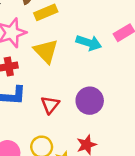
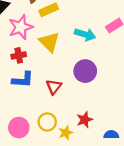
purple circle: (90, 101) -> (85, 71), moved

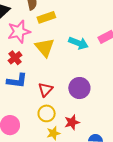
red cross: (19, 55) -> (15, 58), turned -32
purple circle: (85, 71) -> (79, 88), moved
yellow circle: (47, 122) -> (47, 113), moved

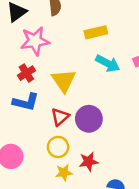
yellow rectangle: (46, 17) -> (96, 32), moved
yellow triangle: (45, 47) -> (64, 81), moved
purple circle: (79, 88) -> (89, 119), moved

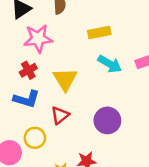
purple circle: (89, 119) -> (107, 120), moved
yellow circle: (58, 147) -> (35, 138), moved

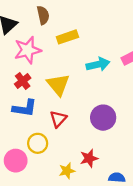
yellow rectangle: (99, 33) -> (67, 37), moved
cyan arrow: (110, 64) -> (98, 64), turned -35

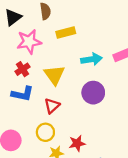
purple circle: (103, 118) -> (93, 93), moved
yellow circle: (38, 143) -> (45, 132), moved

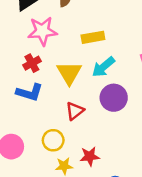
yellow rectangle: (66, 33) -> (93, 37), moved
cyan arrow: (91, 59) -> (103, 67), moved, turned 144
red triangle: (52, 106) -> (75, 111), moved

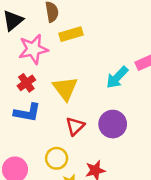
yellow rectangle: (93, 37) -> (71, 34), moved
cyan arrow: (103, 67) -> (117, 77), moved
purple circle: (114, 98) -> (113, 124), moved

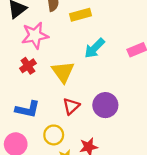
yellow rectangle: (71, 34) -> (80, 15), moved
cyan arrow: (117, 77) -> (94, 48), moved
blue L-shape: (27, 113) -> (28, 109), moved

